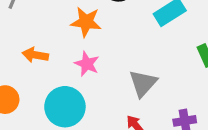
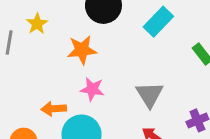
orange arrow: (35, 55) -> (54, 109), moved

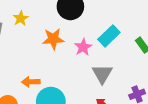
cyan rectangle: (158, 22) -> (109, 36), moved
pink star: (92, 89) -> (83, 47), moved, turned 30

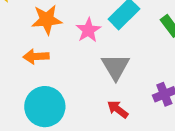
orange arrow: (31, 82) -> (36, 56), moved

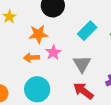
pink star: (88, 30) -> (53, 52), moved
red arrow: (118, 109) -> (83, 91), size x1.5

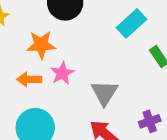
cyan rectangle: (87, 31) -> (131, 23), moved

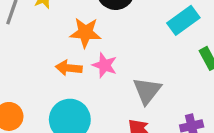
pink star: (62, 73) -> (105, 65), turned -30

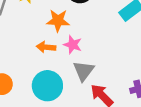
gray triangle: (147, 91) -> (84, 71), moved

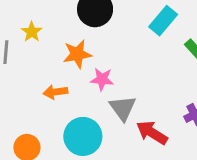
orange arrow: (46, 47) -> (55, 92), moved

